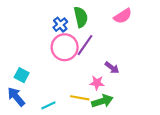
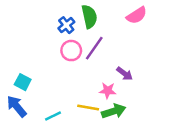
pink circle: (65, 47) -> (71, 51), size x0.7

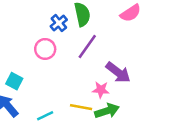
pink circle: (71, 51) -> (45, 49), moved
purple arrow: (125, 74) -> (118, 72), size x1.5

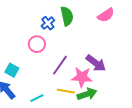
purple line: (87, 47) -> (60, 65), moved
pink star: (101, 90) -> (82, 77), size x1.5

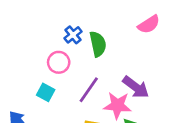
green semicircle: (67, 16) -> (98, 44), moved
cyan square: (12, 70) -> (46, 92), moved

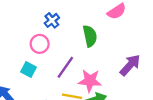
green semicircle: (98, 44) -> (90, 36), moved
purple arrow: (136, 87) -> (130, 65), moved, turned -85

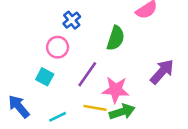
green semicircle: (90, 36) -> (116, 38), turned 30

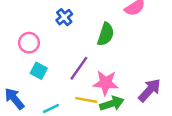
pink circle: (58, 47) -> (29, 43), moved
purple arrow: (162, 72) -> (150, 90), moved

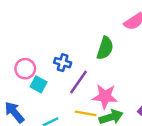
blue cross: (64, 17) -> (63, 63), moved, turned -35
pink circle: (29, 43) -> (25, 69), moved

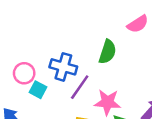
blue cross: (63, 63) -> (63, 67), size x1.5

